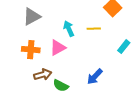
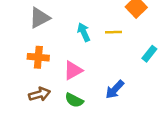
pink triangle: (58, 48) -> (73, 70), moved
brown arrow: (43, 75) -> (39, 94), moved

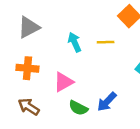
brown arrow: (39, 94) -> (29, 107), turned -132
green semicircle: (74, 100) -> (78, 108), moved

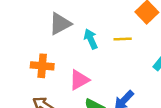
gray triangle: (29, 27) -> (60, 24), moved

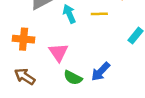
pink triangle: (79, 80) -> (58, 52), turned -35

